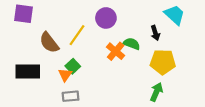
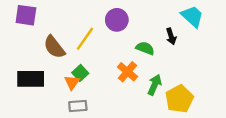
orange cross: (116, 51) -> (127, 72), moved
yellow pentagon: (163, 62) -> (179, 99), moved, turned -30
green arrow: (156, 92) -> (155, 85), moved

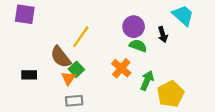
purple circle: (117, 20) -> (134, 27), moved
brown semicircle: (54, 47) -> (61, 57), moved
black rectangle: (31, 79) -> (29, 75), size x0.6

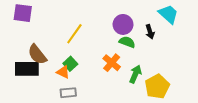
brown semicircle: (61, 57) -> (37, 54), moved
black rectangle: (29, 75) -> (27, 69), size x1.6
orange triangle: (68, 78) -> (63, 72), turned -40

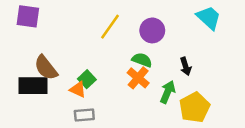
black arrow: (150, 32) -> (186, 66), moved
yellow line: (74, 34) -> (110, 27), moved
green semicircle: (127, 42) -> (142, 60), moved

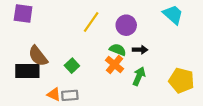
black arrow: (186, 66) -> (140, 50), moved, turned -72
orange triangle: (78, 89) -> (54, 94), moved
yellow pentagon: (195, 107) -> (181, 80), moved, turned -30

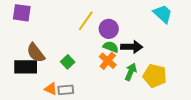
purple circle: (126, 25) -> (109, 29), moved
black arrow: (140, 50) -> (132, 47), size x1.5
yellow pentagon: (181, 80) -> (155, 76), moved

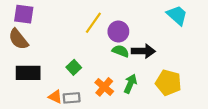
brown semicircle: (36, 53) -> (18, 39), moved
orange cross: (108, 61) -> (104, 87), moved
green arrow: (131, 72) -> (130, 84), moved

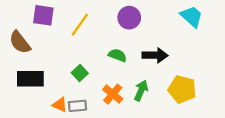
purple square: (24, 14) -> (43, 15), moved
yellow line: (93, 23) -> (80, 25), moved
purple circle: (118, 31) -> (129, 18), moved
green semicircle: (121, 51) -> (117, 55), moved

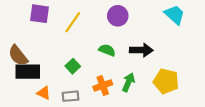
brown semicircle: (20, 42) -> (18, 55), moved
orange cross: (113, 94) -> (103, 85), turned 30
orange triangle: (60, 105) -> (44, 93), moved

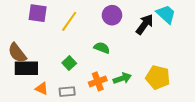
black arrow: (141, 50) -> (145, 24), moved, turned -55
green arrow: (128, 82) -> (122, 78), turned 48

